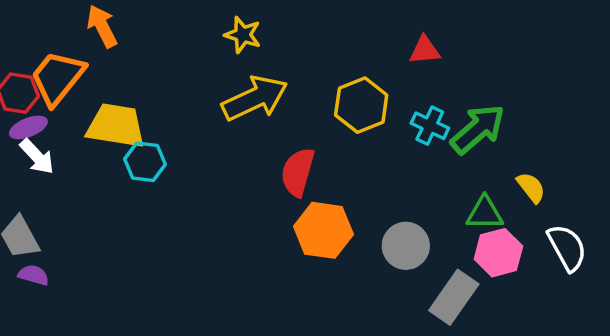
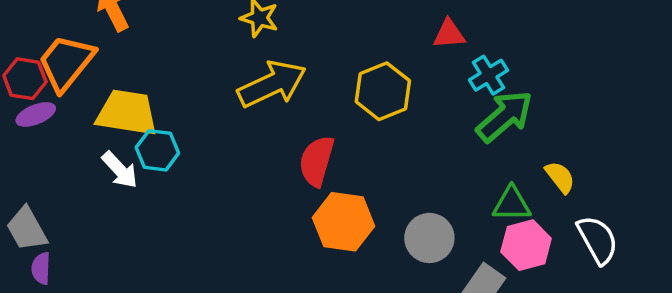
cyan cross: (430, 126) -> (488, 75), moved, turned 33
white arrow: (37, 157) -> (120, 170), moved
purple semicircle: (34, 275) -> (41, 268), turned -104

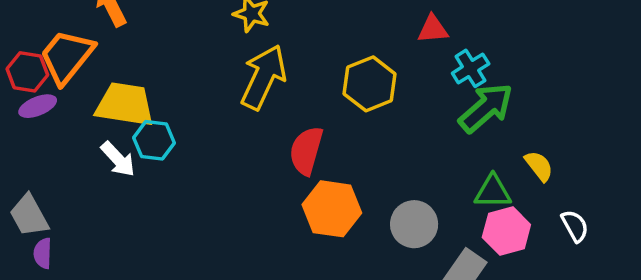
yellow arrow: (272, 84) -> (263, 77), turned -40
white semicircle: (598, 240) -> (575, 226), size x0.7

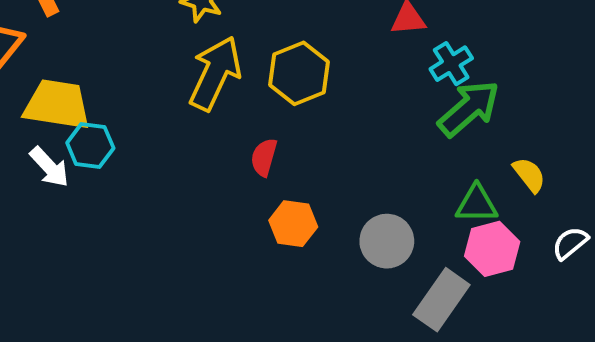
yellow hexagon: (370, 84) -> (299, 73), moved
red semicircle: (306, 151) -> (264, 157), size x0.7
orange hexagon: (332, 209) -> (293, 224), size x0.7
white semicircle: (575, 226) -> (570, 243), turned -100

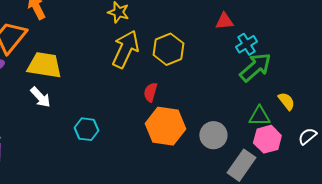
cyan hexagon: (90, 146) -> (86, 129), moved
orange hexagon: (293, 224) -> (165, 126), size x1.6

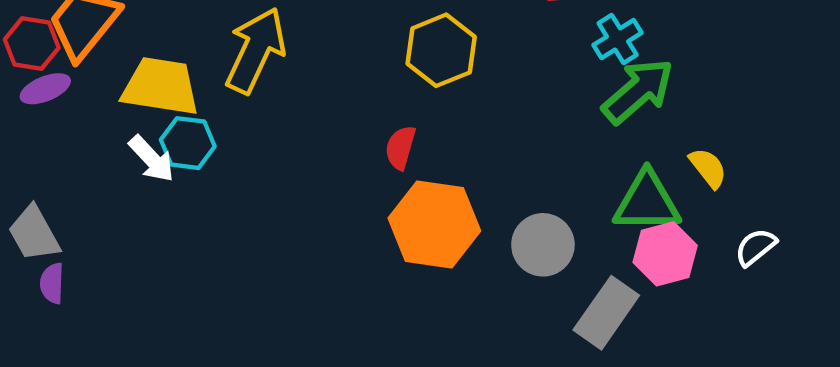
yellow arrow: (125, 49) -> (256, 50), moved
green triangle: (259, 116) -> (647, 202), size x1.4
cyan hexagon: (86, 129) -> (188, 143), moved

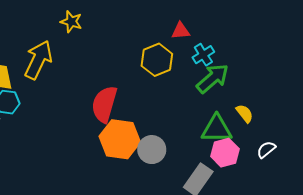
yellow hexagon: (441, 50) -> (157, 60), moved
red semicircle: (400, 148) -> (104, 104), size x1.8
gray circle: (543, 245) -> (152, 150), moved

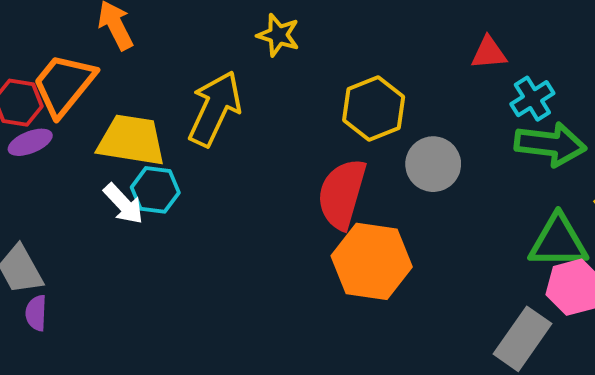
yellow hexagon: (157, 60) -> (374, 109), moved
green arrow: (213, 78) -> (550, 144), turned 48
gray circle: (152, 150) -> (433, 164), moved

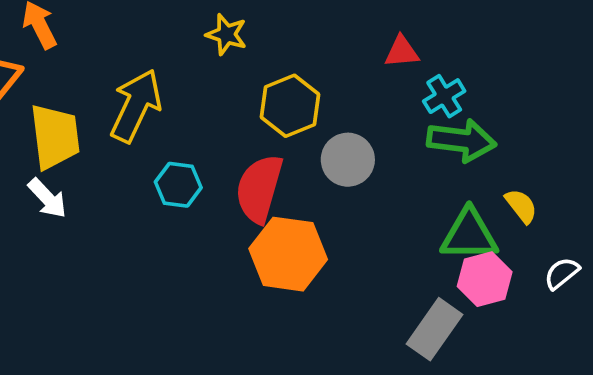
yellow star: (278, 35) -> (226, 34), moved
yellow trapezoid: (131, 140) -> (55, 137), turned 74
cyan hexagon: (155, 190) -> (178, 185), moved

